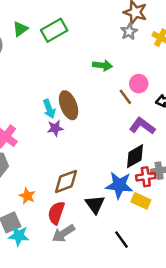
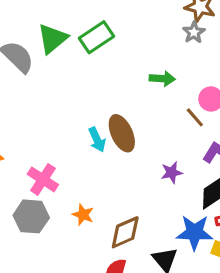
green triangle: (20, 29) -> (52, 39), size x1.5
purple star: (55, 128) -> (172, 172), moved
orange star: (27, 196) -> (83, 215), moved

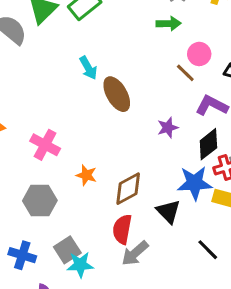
green arrow: (162, 79) -> (169, 24), moved
cyan arrow: (97, 140) -> (88, 68), moved
gray hexagon: (31, 216) -> (40, 201), moved

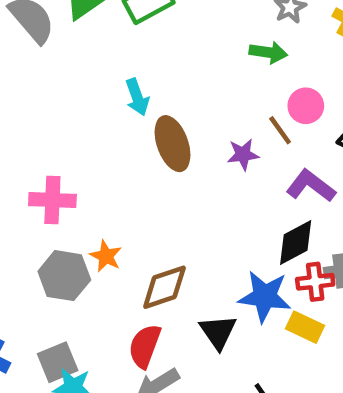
purple star: (168, 128) -> (243, 154), moved
pink cross: (45, 145) -> (52, 200), turned -36
gray hexagon: (40, 201) -> (64, 276), moved

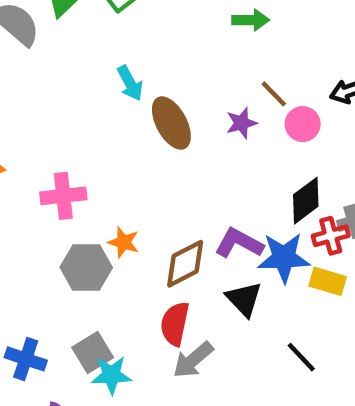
pink circle: (306, 106) -> (303, 124), moved
purple L-shape: (311, 186) -> (239, 243), moved

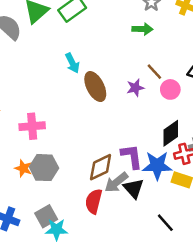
orange star: (124, 242) -> (23, 168), moved
purple L-shape: (239, 243) -> (132, 156), turned 52
gray arrow: (193, 360) -> (116, 182), moved

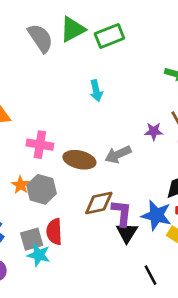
brown ellipse: (95, 87) -> (79, 160), moved, turned -64
purple L-shape: (132, 156) -> (122, 213), moved
gray arrow: (116, 182) -> (118, 154), moved
red semicircle: (94, 201) -> (54, 232), moved, turned -30

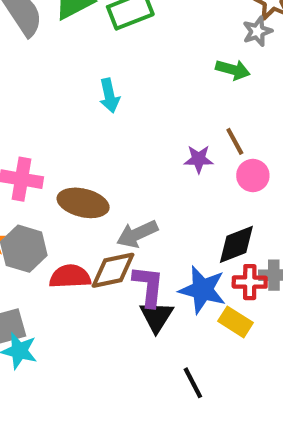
gray arrow: (118, 154) -> (137, 234), moved
red semicircle: (54, 232) -> (70, 277), moved, turned 90

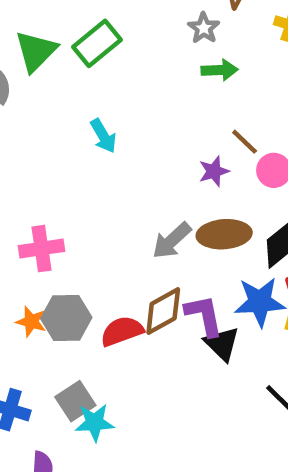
gray star: (257, 31) -> (204, 28), moved
brown ellipse: (83, 203) -> (224, 234), moved
gray arrow: (137, 234) -> (172, 241), moved

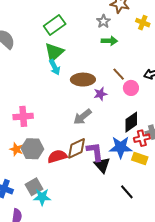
green triangle: (36, 51) -> (54, 52), moved
purple star: (214, 171) -> (100, 94), moved
brown ellipse: (224, 234) -> (83, 80), moved

